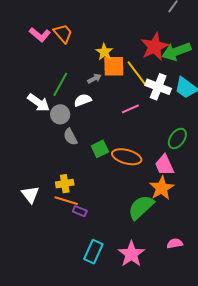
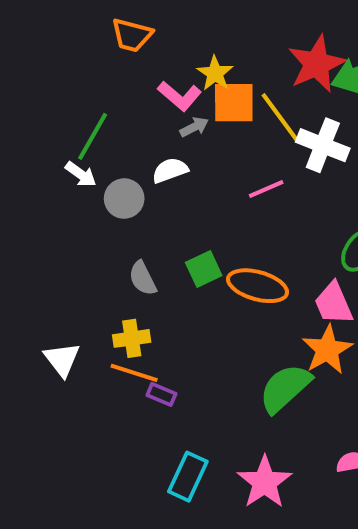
orange trapezoid: (63, 33) -> (132, 35), turned 145
pink L-shape: (40, 35) -> (180, 96), moved
green line: (60, 84) -> (93, 136), moved
white arrow: (39, 103) -> (81, 174), size x0.7
gray semicircle: (70, 137) -> (143, 278), moved

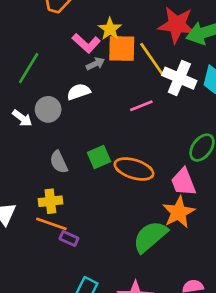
red star: (317, 64) -> (177, 25), turned 30
white arrow: (81, 174) -> (22, 118), moved

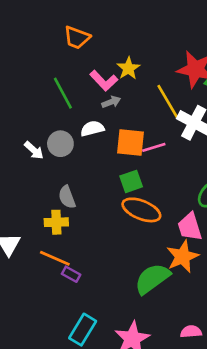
orange square: (122, 48) -> (130, 142), moved
green line: (29, 68) -> (63, 93), moved, turned -64
green square: (99, 157) -> (131, 181), moved
yellow cross: (50, 201) -> (56, 222), moved

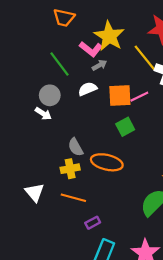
yellow star: (128, 68) -> (109, 36), size x1.6
gray circle: (60, 144) -> (50, 95), moved
orange ellipse: (141, 210) -> (107, 162), moved
purple rectangle: (71, 274) -> (93, 223), moved, turned -48

